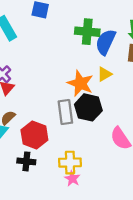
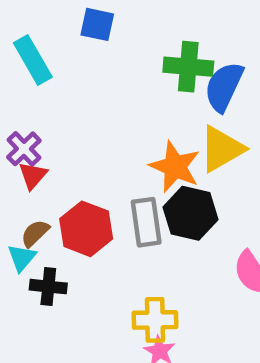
yellow triangle: (104, 74) -> (222, 149), size x1.6
red hexagon: (34, 135) -> (86, 229), moved
black cross: (26, 161) -> (48, 287), moved

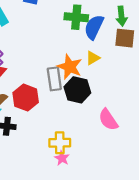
yellow triangle: (222, 149) -> (93, 58), size x0.6
gray rectangle: (146, 222) -> (54, 79), moved

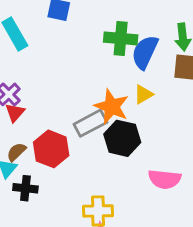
gray rectangle: (54, 79) -> (90, 123), turned 70
pink semicircle: (108, 120) -> (165, 179), turned -50

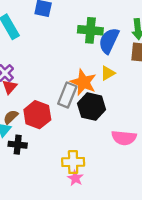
gray rectangle: (90, 123) -> (67, 95), turned -40

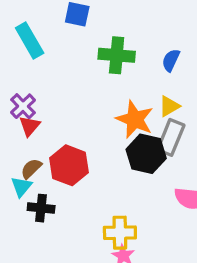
green cross: (90, 30) -> (117, 55), moved
blue semicircle: (109, 41) -> (171, 60), size x0.6
gray rectangle: (67, 95) -> (171, 137), moved

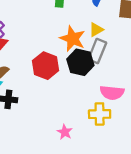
red hexagon: (69, 165) -> (46, 66), moved
yellow cross: (120, 233) -> (100, 114), moved

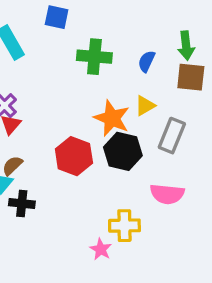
gray rectangle: (97, 51) -> (172, 136), moved
yellow cross: (100, 114) -> (124, 226), moved

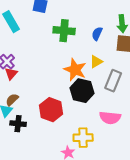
red hexagon: (74, 156) -> (51, 110), moved

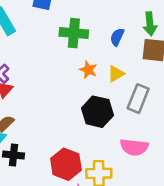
orange star: (75, 70) -> (88, 70), moved, size x0.6
red hexagon: (51, 110) -> (66, 164), moved

